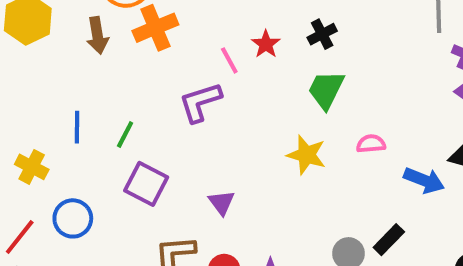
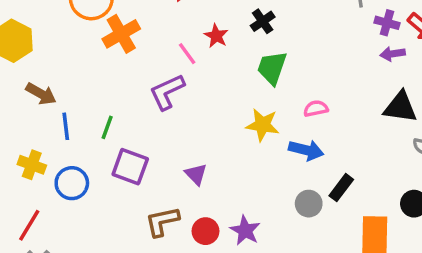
brown arrow: (97, 35) -> (41, 94), moved, turned -44
blue arrow: (424, 180) -> (306, 150), moved
blue circle: (73, 218) -> (72, 183), moved

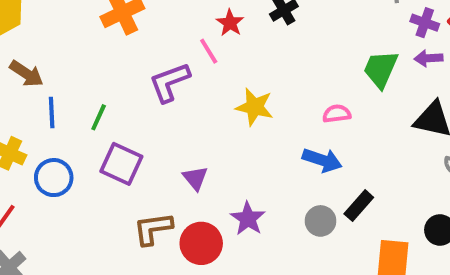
pink line: (187, 54) -> (209, 51), moved
green trapezoid: (272, 68) -> (381, 69), moved
yellow star: (263, 125) -> (255, 107), moved
purple star: (245, 230) -> (248, 219), moved
red circle: (205, 231) -> (201, 243), size x1.4

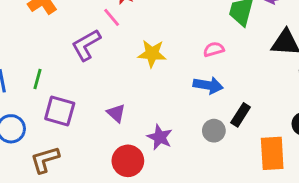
brown L-shape: (153, 229) -> (45, 160), moved

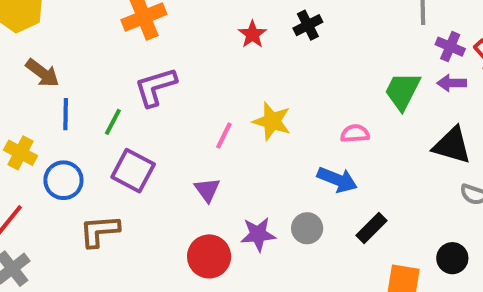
pink line: (112, 17) -> (224, 136), moved, turned 54
purple L-shape: (86, 45) -> (155, 87), moved
gray circle: (214, 131) -> (307, 228), moved
purple star: (160, 137) -> (258, 234), turned 30

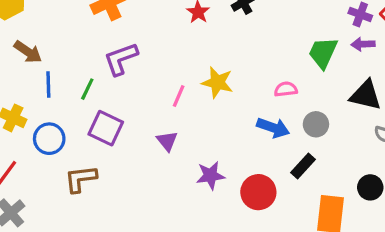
gray circle: (307, 228) -> (316, 124), moved
red circle: (209, 256) -> (258, 192), moved

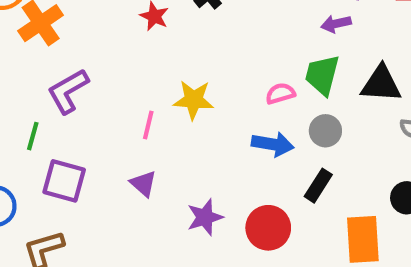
purple arrow: (363, 44) -> (336, 24), moved
green trapezoid: (323, 53) -> (322, 75), moved

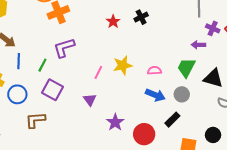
pink semicircle: (280, 94) -> (154, 71), moved
yellow star: (194, 100) -> (123, 65), turned -30
purple star: (205, 217) -> (115, 122), turned -30

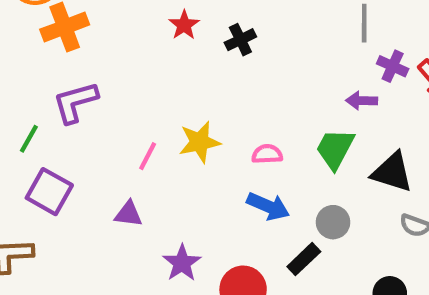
red star: (113, 22) -> (184, 25), moved
gray circle: (182, 94) -> (333, 222), moved
purple triangle: (90, 100) -> (128, 214), turned -48

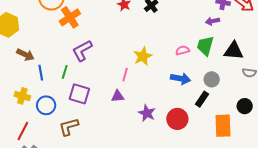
pink semicircle: (267, 154) -> (182, 50), moved
pink line: (148, 156) -> (125, 75), moved

